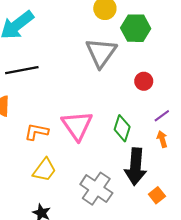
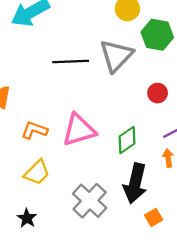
black line: (22, 70) -> (71, 62), moved
pink triangle: (77, 126) -> (79, 130), turned 40
green diamond: (122, 128) -> (127, 140), turned 30

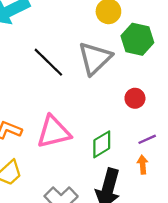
black line: (71, 62) -> (48, 62), turned 44

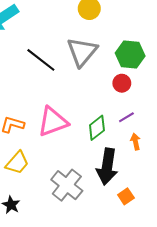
green hexagon: (137, 39) -> (130, 54), moved
purple line: (147, 139) -> (126, 117), moved

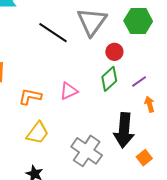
red circle: (122, 83) -> (114, 52), moved
pink triangle: (53, 122) -> (69, 91), size x0.6
green diamond: (97, 128) -> (109, 79), moved

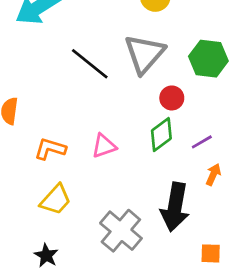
orange arrow: (149, 104) -> (213, 175), turned 35
orange square: (144, 158) -> (211, 253), moved, turned 35

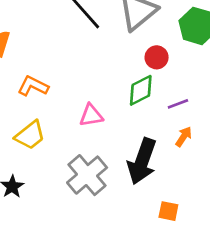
pink triangle: (104, 146) -> (91, 115), moved

